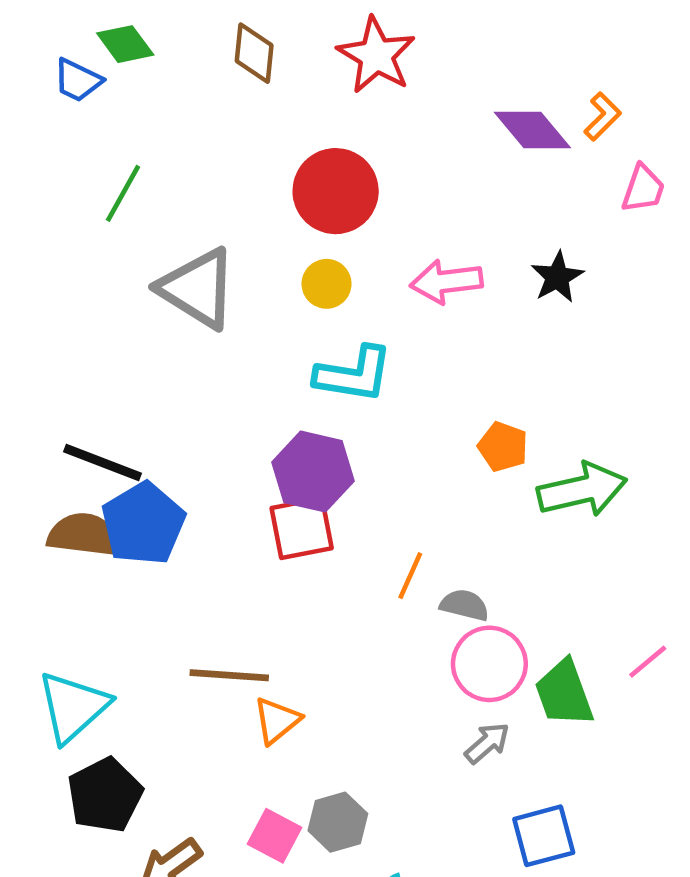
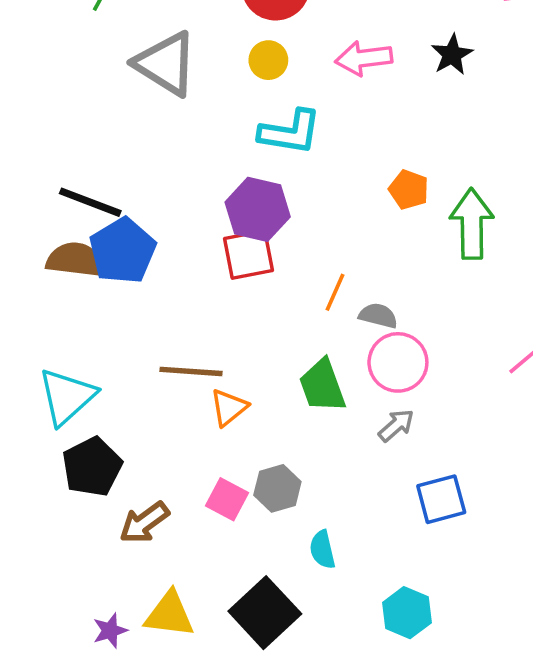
green arrow: (582, 490) -> (472, 224), turned -78
green trapezoid: (564, 693) -> (322, 386), moved

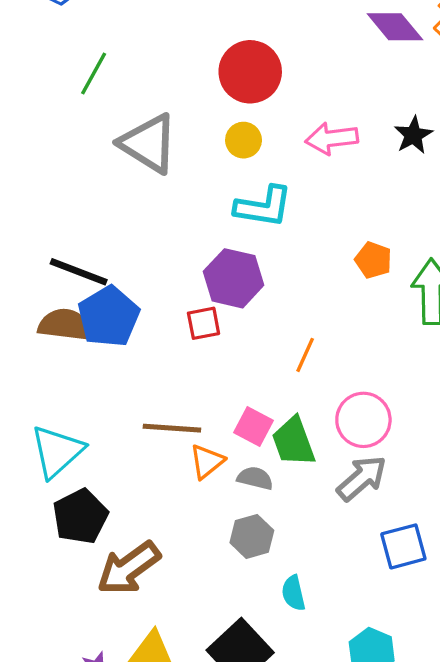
red square: (249, 254) -> (204, 323), moved, size x0.7
gray semicircle: (378, 316) -> (255, 478), moved
gray arrow: (396, 425) -> (362, 478), size x1.5
pink square: (227, 499) -> (254, 427), moved
brown arrow: (144, 523) -> (129, 568), size x1.4

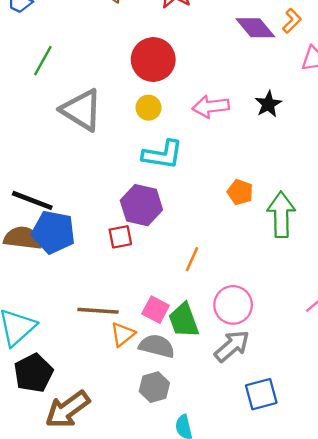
blue pentagon: (109, 317) -> (53, 232), turned -30
gray semicircle: (255, 478) -> (157, 346), size x1.4

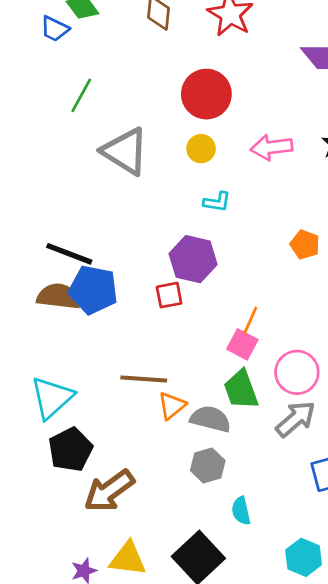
cyan L-shape: (163, 155) -> (217, 202), size x0.6
pink square: (156, 310) -> (242, 344), moved

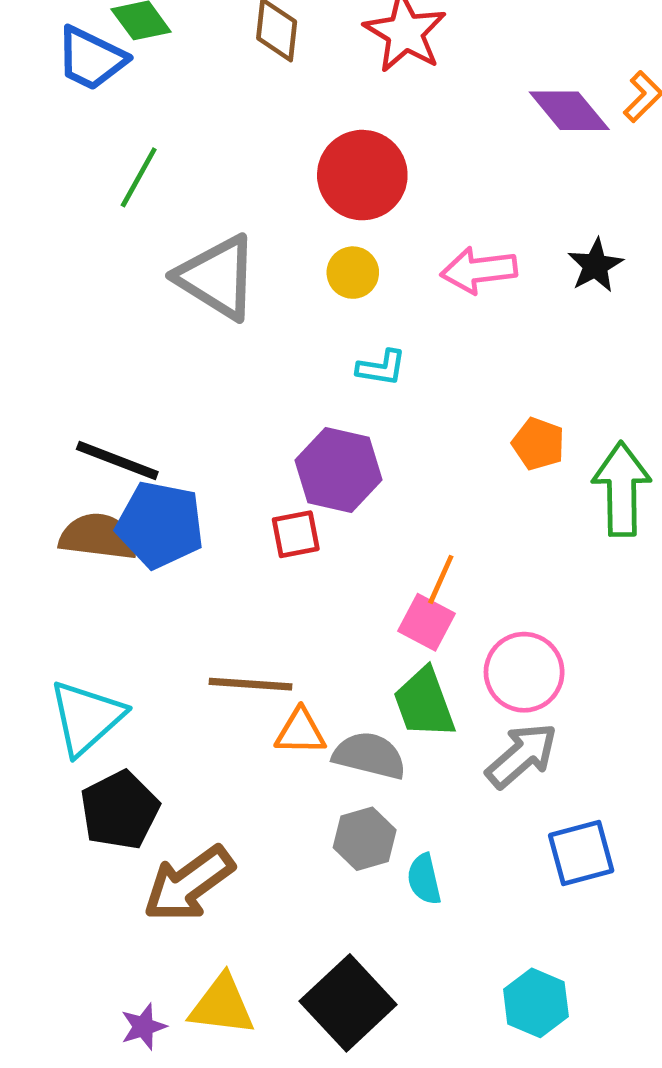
blue trapezoid: (55, 29) -> (91, 58), size x1.4
orange triangle: (172, 406) -> (300, 732), turned 40
cyan semicircle: (241, 511) -> (424, 879), moved

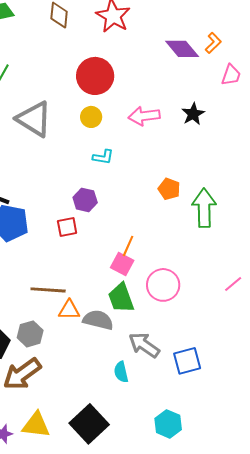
purple hexagon: (339, 470) -> (85, 200), size x0.7
gray arrow: (522, 755) -> (144, 345), moved, turned -104
gray hexagon: (365, 839) -> (30, 334), moved

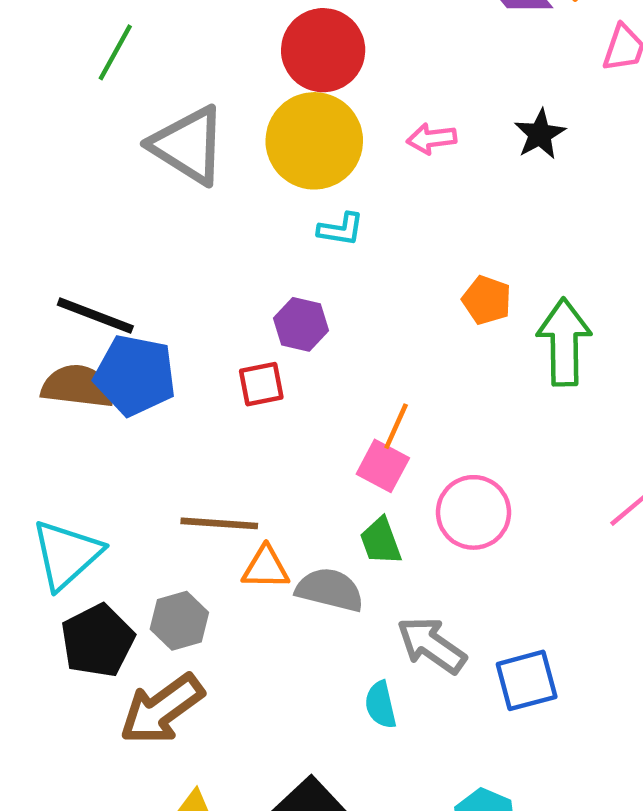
pink arrow: (144, 116) -> (431, 139), size x0.7
yellow circle: (91, 117) -> (314, 141), size x2.0
green trapezoid: (121, 298) -> (381, 541), size x0.7

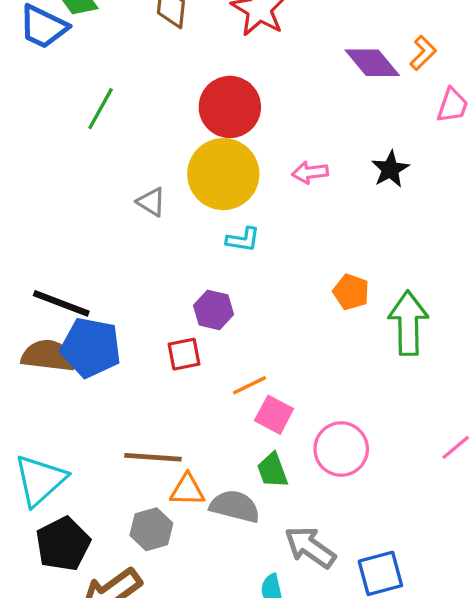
green line: (115, 52) -> (101, 109), moved
gray triangle: (188, 145) -> (151, 202), moved, size x0.5
orange line: (396, 426) -> (250, 385), moved, turned 40
gray hexagon: (179, 621) -> (151, 529), moved

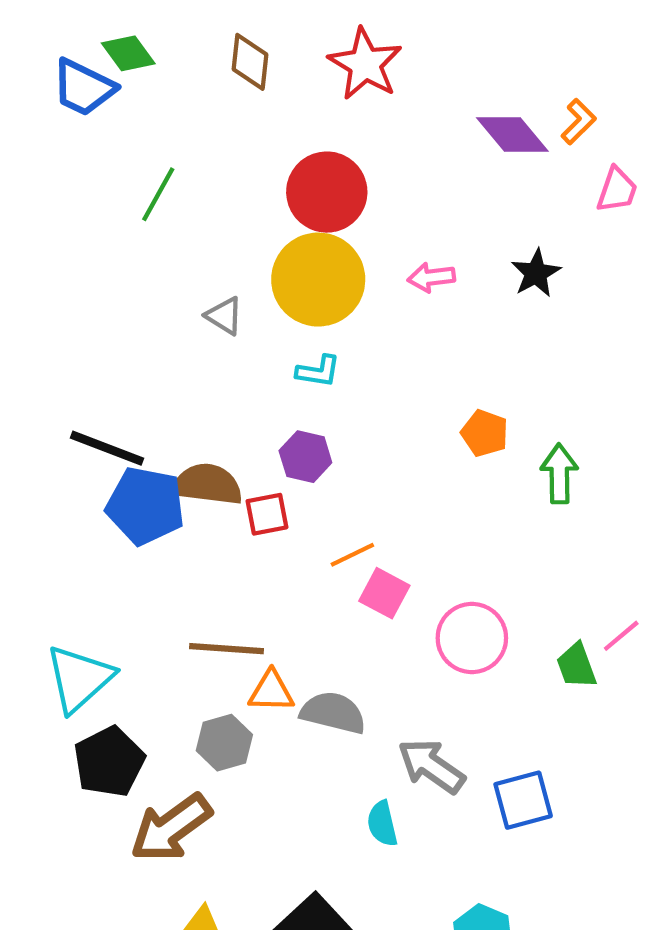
cyan L-shape: (243, 240) -> (318, 371), moved
green arrow: (408, 323) -> (559, 474), size x0.7
brown semicircle: (48, 356) -> (207, 484), moved
green trapezoid: (272, 470) -> (576, 666), moved

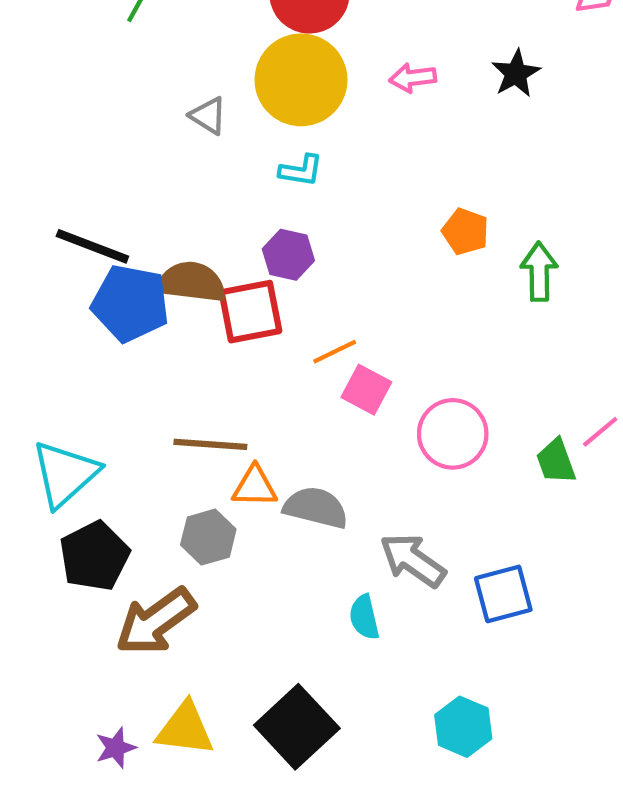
red square: (267, 514) -> (250, 312), size x1.5

